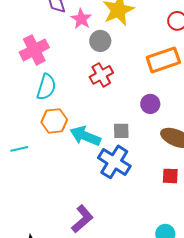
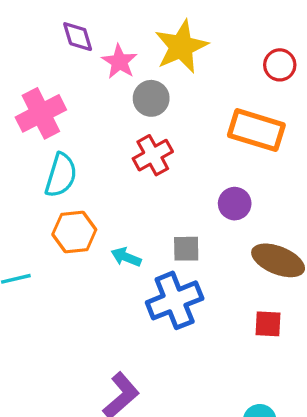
orange rectangle: (163, 60) -> (256, 130), turned 36
cyan arrow: (85, 136) -> (126, 257), size x0.6
blue cross: (114, 162) -> (175, 300), turned 36

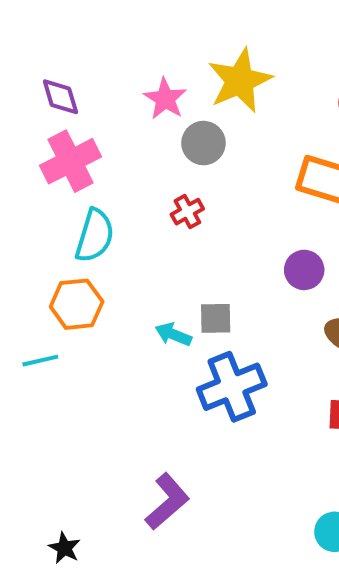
purple diamond: (78, 37) -> (60, 97), moved
red cross: (153, 155) -> (187, 212), moved, size x0.7
orange hexagon: (74, 232) -> (77, 304), moved
gray square: (186, 249) -> (216, 318), moved

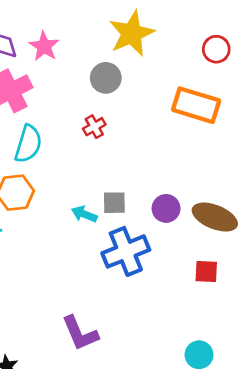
pink star: (165, 99) -> (44, 46), moved
purple circle: (304, 270) -> (166, 208), moved
purple L-shape: (167, 502) -> (80, 333), turned 108

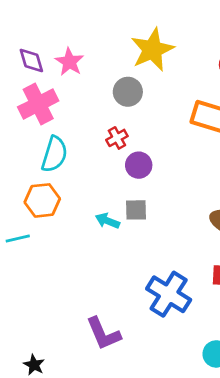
purple circle: (166, 208) -> (139, 165), moved
blue cross: (126, 251) -> (169, 294), moved, turned -36

